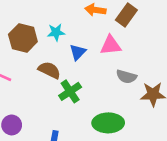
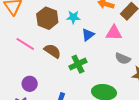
brown semicircle: (49, 70) -> (52, 51), moved

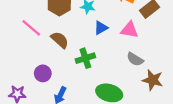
purple circle: (30, 84) -> (43, 73), moved

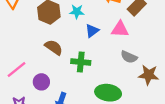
pink line: (31, 28) -> (17, 69), moved, turned -72
green cross: (85, 58) -> (81, 62), turned 30

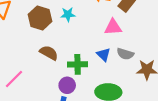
blue triangle: (92, 31) -> (104, 54), moved, turned -32
purple circle: (41, 82) -> (67, 85), moved

